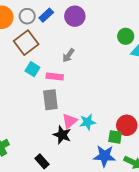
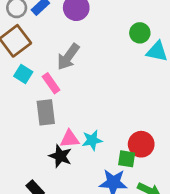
gray arrow: (68, 55) -> (68, 57), size x1.5
pink rectangle: (55, 77) -> (51, 83), turned 49
pink triangle: (70, 121) -> (70, 139), turned 35

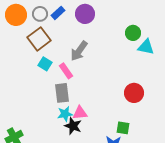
cyan star: (92, 140) -> (65, 114), moved
red circle: (141, 144) -> (134, 93), moved

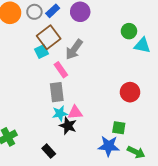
brown square: (39, 39) -> (49, 37), moved
cyan square: (45, 64) -> (42, 51), moved, turned 32

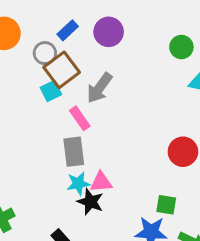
gray circle: (34, 12) -> (45, 53), moved
green circle: (129, 31) -> (181, 47), moved

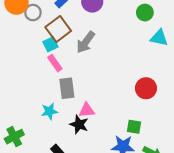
gray circle: (45, 53) -> (33, 13), moved
pink rectangle: (80, 118) -> (55, 63), moved
cyan star: (78, 184) -> (49, 111), moved

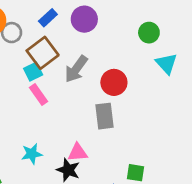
cyan triangle: (159, 38) -> (166, 64), turned 36
gray rectangle: (67, 88) -> (105, 116), moved
red circle: (146, 88) -> (114, 82), moved

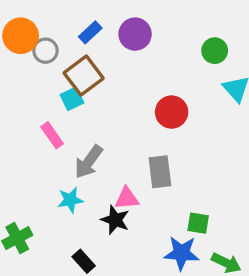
gray arrow: (76, 69) -> (89, 162), moved
pink rectangle: (39, 95) -> (52, 135), moved
gray rectangle: (105, 116) -> (160, 172), moved

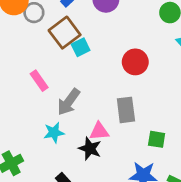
cyan square: (72, 99) -> (81, 47), moved
green square: (198, 223) -> (157, 139), moved

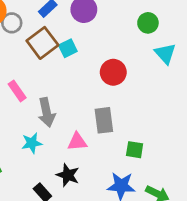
cyan square: (81, 47) -> (68, 48), moved
gray arrow: (69, 102) -> (46, 112), turned -48
black star: (90, 149) -> (68, 175), moved

